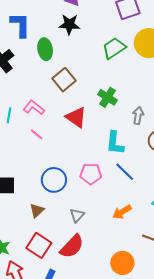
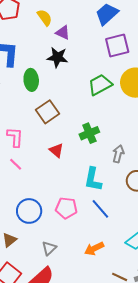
green cross: (108, 97) -> (89, 133), turned 30
pink L-shape: (34, 107) -> (15, 137), turned 50
red triangle: (76, 117) -> (56, 150), size x0.7

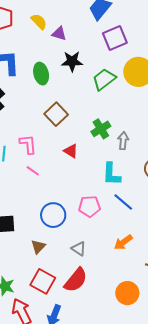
black star: (57, 57) -> (72, 61), moved
green ellipse: (31, 80) -> (41, 74), moved
gray arrow: (118, 154) -> (123, 141), moved
gray triangle: (49, 248) -> (79, 249), turned -35

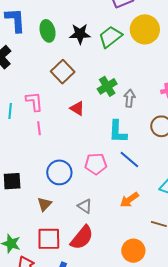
black star: (72, 61) -> (80, 34), moved
pink line: (33, 171) -> (39, 128), turned 48
red square: (43, 281) -> (49, 239), turned -30

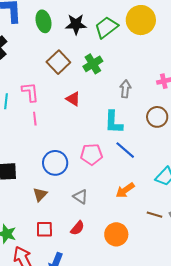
green cross: (107, 86) -> (93, 64), moved
red semicircle: (82, 238) -> (77, 228), size x0.6
red square: (49, 239) -> (44, 229), size x0.7
orange circle: (133, 251) -> (116, 234), moved

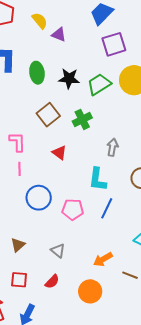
blue line: (125, 150) -> (107, 208), turned 70
blue circle: (55, 163) -> (39, 198), moved
orange arrow: (125, 190) -> (103, 259), moved

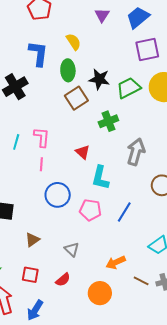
yellow semicircle: (40, 21) -> (74, 42), moved
purple triangle: (59, 35) -> (102, 15), moved, turned 35
brown square: (48, 115) -> (76, 98), moved
gray arrow: (112, 147) -> (136, 152), size x1.5
cyan L-shape: (98, 179) -> (100, 178), moved

